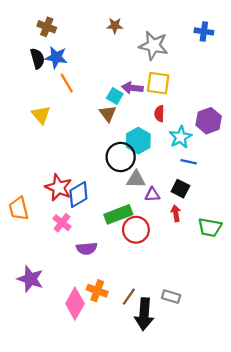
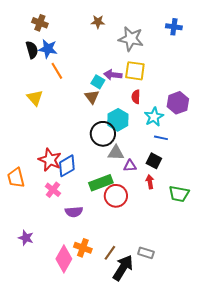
purple star: (30, 279) -> (26, 238), size x0.7
black arrow: (144, 314) -> (123, 268), turned -152

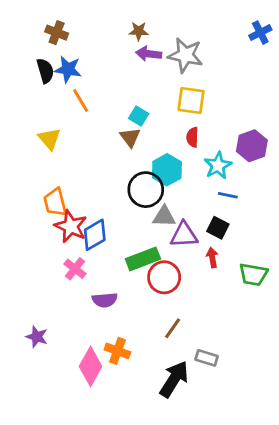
blue cross: (174, 27) -> (260, 33), moved, turned -35
purple arrow: (113, 75) -> (149, 54), moved
purple triangle: (130, 166) -> (184, 235), size x1.5
orange trapezoid: (16, 178) -> (55, 202), moved
brown line: (110, 253) -> (173, 328), moved

